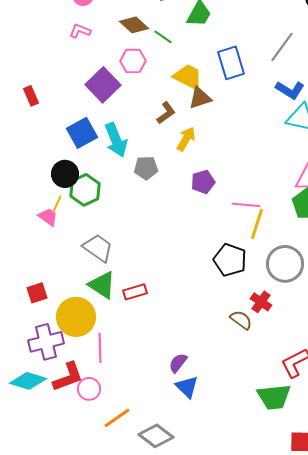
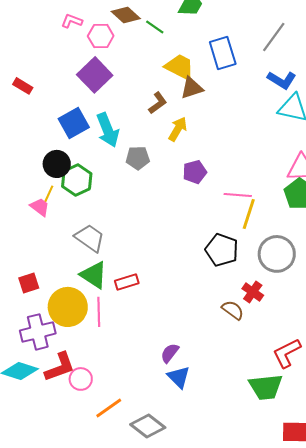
pink hexagon: (133, 61) -> (101, 36), moved
red rectangle: (31, 96) -> (23, 86), turned -36
pink line: (100, 348) -> (99, 312), moved

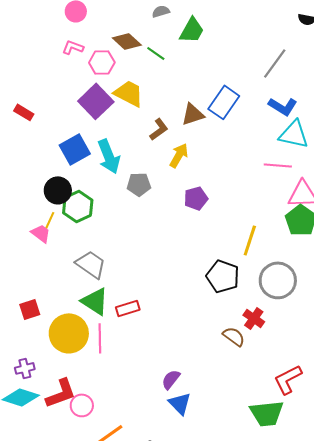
blue rectangle: (223, 53) -> (224, 102), moved, turned 52
yellow trapezoid: (180, 67) -> (129, 93), moved
pink line: (238, 195) -> (278, 165), moved
purple cross: (38, 332) -> (25, 368), moved, size x0.6

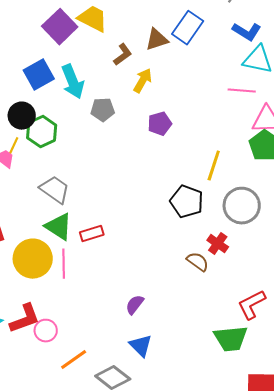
blue triangle: (180, 403) -> (141, 346), moved

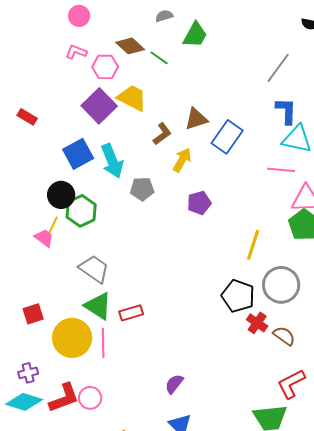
blue rectangle: (188, 28) -> (227, 137), moved
blue L-shape: (247, 32) -> (286, 111), turned -120
black pentagon: (187, 202) -> (238, 296), moved
brown semicircle: (198, 262) -> (284, 336), moved
pink circle: (46, 331) -> (90, 398), moved

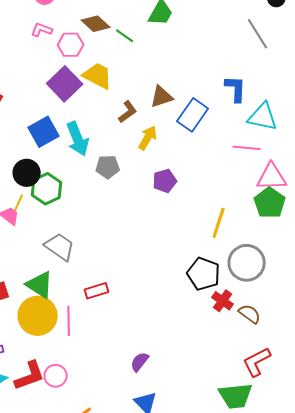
gray line: (278, 68) -> (258, 34), moved, turned -68
blue L-shape: (286, 111) -> (236, 89), moved
green triangle: (98, 306) -> (40, 285), moved

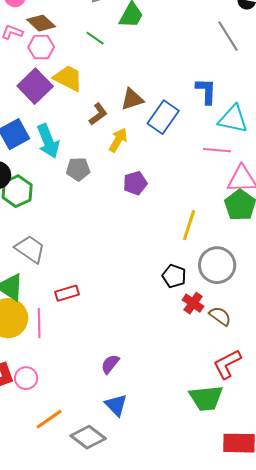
brown diamond: (96, 24) -> (41, 23), moved
black pentagon: (204, 274) -> (174, 276), size x0.7

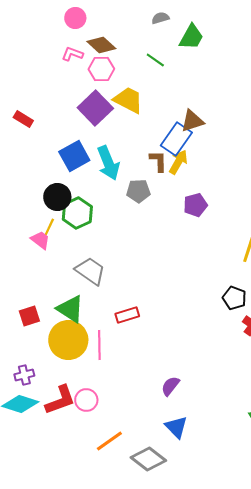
brown L-shape: (98, 114) -> (158, 161), moved, turned -55
blue rectangle: (163, 117) -> (176, 139), moved

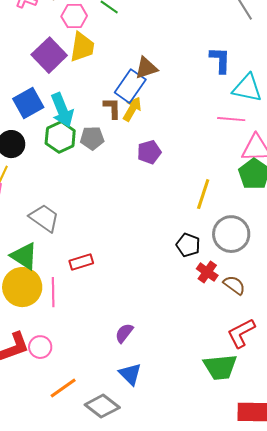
pink hexagon: (101, 69) -> (74, 16), moved
yellow trapezoid: (128, 100) -> (82, 47), turned 72
green hexagon: (77, 213) -> (60, 137), moved

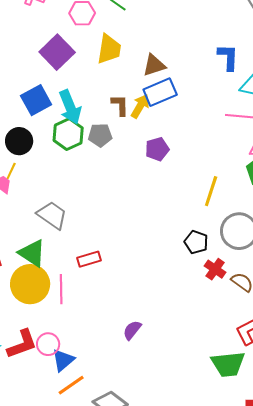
yellow trapezoid: (82, 47) -> (109, 49), moved
blue rectangle: (130, 86) -> (160, 92), moved, turned 32
blue triangle: (130, 374) -> (63, 360), moved, turned 35

